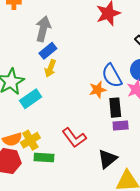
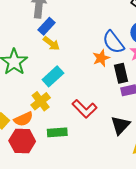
yellow arrow: (50, 68) -> (51, 43), turned -66
cyan rectangle: (31, 99) -> (53, 76), moved
yellow cross: (30, 140) -> (41, 101), moved

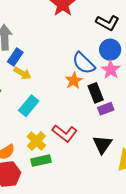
yellow cross: (41, 101) -> (36, 141), moved

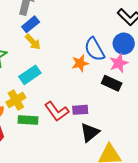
black rectangle: (96, 93) -> (112, 83), moved, turned -60
purple rectangle: (106, 109) -> (80, 110), moved
yellow cross: (36, 141) -> (16, 100), moved
green rectangle: (41, 161) -> (28, 120), moved

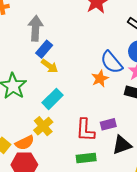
red L-shape: (57, 111) -> (85, 130), turned 50
green rectangle: (28, 120) -> (86, 158), moved
black triangle: (90, 133) -> (122, 145), turned 30

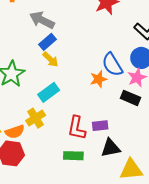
gray arrow: (35, 28) -> (42, 20), turned -75

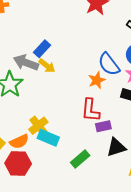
gray arrow: (42, 20) -> (26, 63), moved
cyan rectangle: (49, 92) -> (48, 138), moved, turned 65
red L-shape: (77, 128) -> (90, 110), moved
green rectangle: (73, 156) -> (80, 159), turned -36

